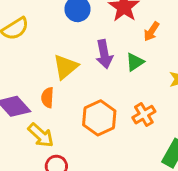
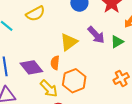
purple arrow: (104, 54) -> (96, 35), turned -36
orange hexagon: (99, 118) -> (74, 81), moved

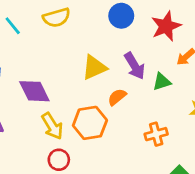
orange semicircle: (55, 63) -> (117, 97), moved, turned 32

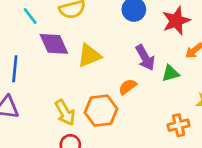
yellow triangle: (94, 67) -> (89, 56), moved
purple diamond: (34, 91) -> (54, 44), moved
orange cross: (156, 134) -> (179, 125), moved

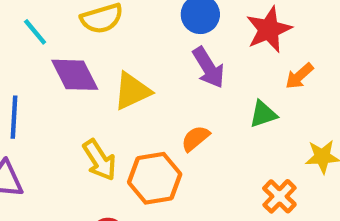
purple arrow: (145, 58) -> (209, 68), moved
yellow arrow: (65, 113) -> (100, 160), moved
orange cross: (179, 125) -> (279, 196), turned -30

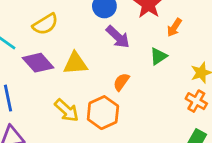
yellow triangle: (132, 91) -> (75, 63), turned 35
orange cross: (279, 196) -> (196, 101), moved

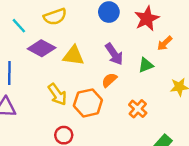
purple arrow: (118, 37) -> (114, 54), moved
purple diamond: (38, 63) -> (42, 48), turned -32
orange cross: (196, 101) -> (138, 109), moved

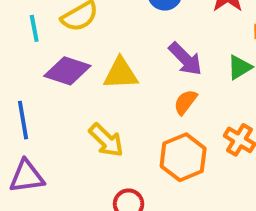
cyan line: (19, 26) -> (34, 28), moved, turned 42
orange hexagon: (88, 103) -> (183, 157), moved

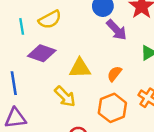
purple arrow: (185, 59) -> (117, 30), moved
yellow triangle: (121, 74) -> (80, 68), moved

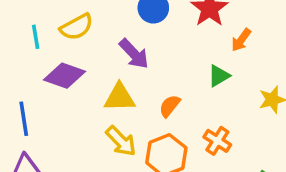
purple arrow: (117, 30) -> (134, 54), moved
yellow arrow: (65, 97) -> (121, 141), moved

